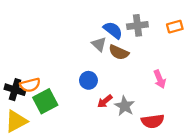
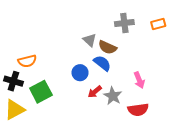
blue semicircle: (113, 30) -> (102, 63), moved
pink arrow: (160, 79) -> (139, 80), moved
orange semicircle: (30, 85) -> (27, 61), moved

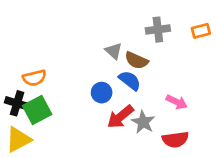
pink arrow: (139, 80) -> (177, 102), turned -42
green square: (41, 92) -> (37, 110), moved
red arrow: (95, 92) -> (120, 117), size x1.5

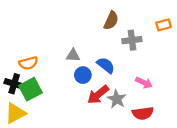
gray cross: (158, 30) -> (132, 40), moved
gray triangle: (114, 51) -> (73, 55), moved, turned -40
brown semicircle: (136, 60) -> (111, 21), moved, turned -90

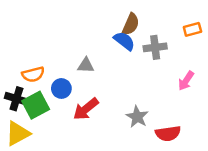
blue semicircle: (106, 65) -> (124, 41), moved
blue circle: (83, 75) -> (61, 88), moved
pink arrow: (144, 83) -> (186, 81), moved, turned 98
red arrow: (98, 95) -> (86, 109), moved

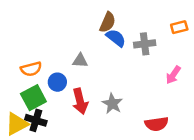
brown semicircle: (131, 24) -> (108, 22), moved
black cross: (16, 99) -> (36, 120), moved
red arrow: (86, 109) -> (80, 101), turned -65
gray star: (137, 117) -> (112, 104), moved

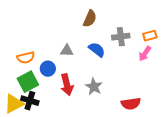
orange rectangle: (179, 27) -> (150, 36), moved
blue semicircle: (116, 38) -> (97, 50), moved
pink arrow: (173, 75) -> (145, 54), moved

